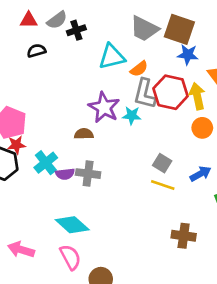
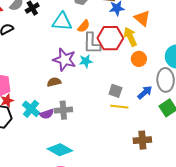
cyan triangle: (112, 57) -> (62, 22), turned 30

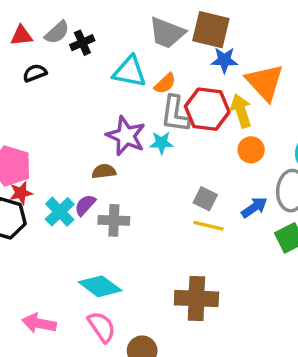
orange triangle: (142, 18) -> (265, 82), size x1.4
purple semicircle: (47, 114) -> (85, 205), moved, turned 144
brown cross: (142, 140) -> (196, 298), moved, size x1.4

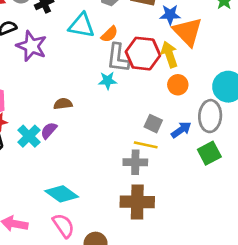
blue star: (224, 60) -> (170, 15), moved
purple star: (126, 136) -> (32, 46), moved
gray square: (205, 199) -> (153, 124), moved
gray cross: (114, 220) -> (135, 162), moved

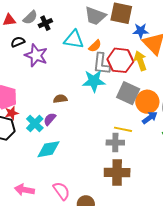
cyan star: (108, 81) -> (94, 81), size x1.6
orange circle: (178, 85) -> (147, 102), moved, size x1.5
gray square: (153, 124) -> (128, 93), moved, size x1.6
cyan diamond: (62, 194) -> (48, 149), moved, turned -45

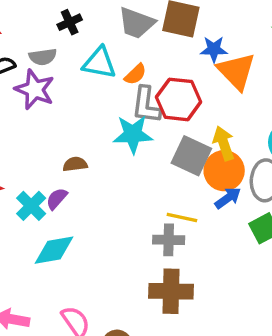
gray semicircle: (30, 17) -> (43, 57), moved, turned 35
black cross: (45, 23) -> (70, 22), moved
yellow arrow: (140, 61) -> (224, 143), moved

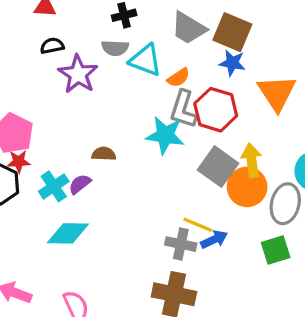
blue star: (214, 49) -> (232, 63), moved
gray semicircle: (43, 57) -> (115, 48), moved
blue arrow: (228, 198) -> (214, 239), moved

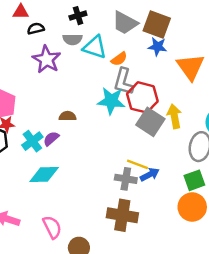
black semicircle: (52, 46) -> (36, 29), moved
red hexagon: (216, 110) -> (142, 97), moved
orange circle: (247, 187) -> (192, 207), moved

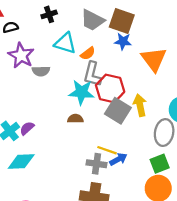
gray semicircle: (72, 39) -> (41, 71), moved
brown semicircle: (68, 116) -> (75, 119), moved

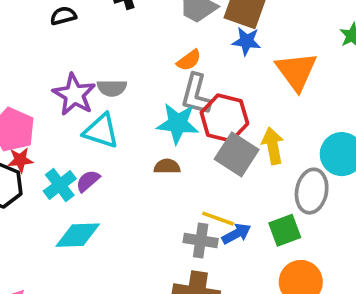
cyan triangle: (65, 43) -> (101, 131), moved
purple star: (21, 55) -> (74, 95), moved
green square: (160, 164) -> (285, 230), moved

